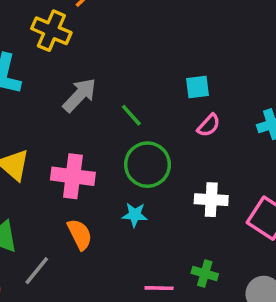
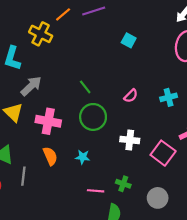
cyan square: (197, 87) -> (129, 40), moved, turned 32
gray arrow: (80, 95) -> (31, 86), moved
cyan star: (135, 215) -> (83, 157), moved
gray line: (37, 271) -> (23, 176), turned -36

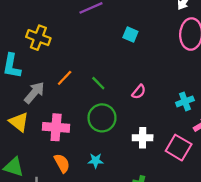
orange line: (63, 14) -> (65, 78), moved
green line: (85, 87) -> (98, 83), moved
cyan cross: (169, 97) -> (185, 101), moved

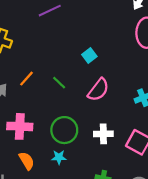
cyan square: (130, 35) -> (89, 55), moved, turned 32
pink semicircle: (139, 92) -> (98, 90), size x1.6
green circle: (102, 118) -> (64, 130), moved

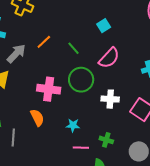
pink cross: (20, 126) -> (49, 89), moved
green circle: (64, 130) -> (81, 80), moved
cyan star: (59, 157) -> (73, 125), moved

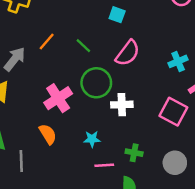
cyan square: (104, 26) -> (117, 15), turned -32
pink cross: (49, 89) -> (58, 98), turned -35
white cross: (110, 99) -> (122, 105), moved

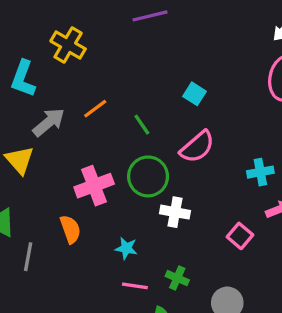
pink square: (173, 112) -> (240, 236), size x0.7

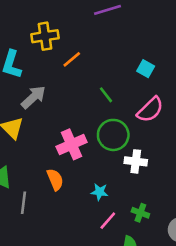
yellow cross: (68, 45) -> (45, 36), turned -36
orange line: (95, 109) -> (72, 59), moved
pink line: (135, 286) -> (108, 221), turned -54

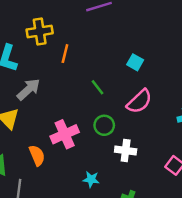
orange line: (72, 59) -> (65, 54), turned -36
green circle: (113, 135) -> (104, 125), size x0.7
orange semicircle: (55, 179) -> (37, 155), moved

